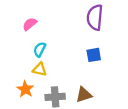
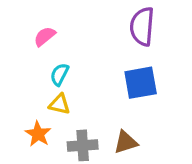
blue square: (94, 55) -> (141, 83), size x1.5

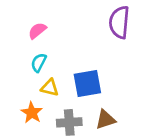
cyan semicircle: (59, 74) -> (39, 63), moved
blue square: (141, 83) -> (87, 83), moved

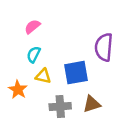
purple semicircle: (119, 22) -> (104, 47), moved
orange star: (32, 113) -> (18, 90), moved

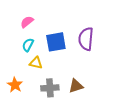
blue square: (76, 73) -> (56, 42), moved
orange star: (18, 90) -> (15, 85), moved

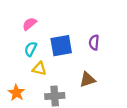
purple semicircle: (86, 39) -> (94, 42), size x0.6
brown triangle: (76, 86) -> (87, 80), moved

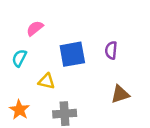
cyan semicircle: (31, 49) -> (19, 58), moved
brown triangle: (87, 80) -> (120, 94), moved

